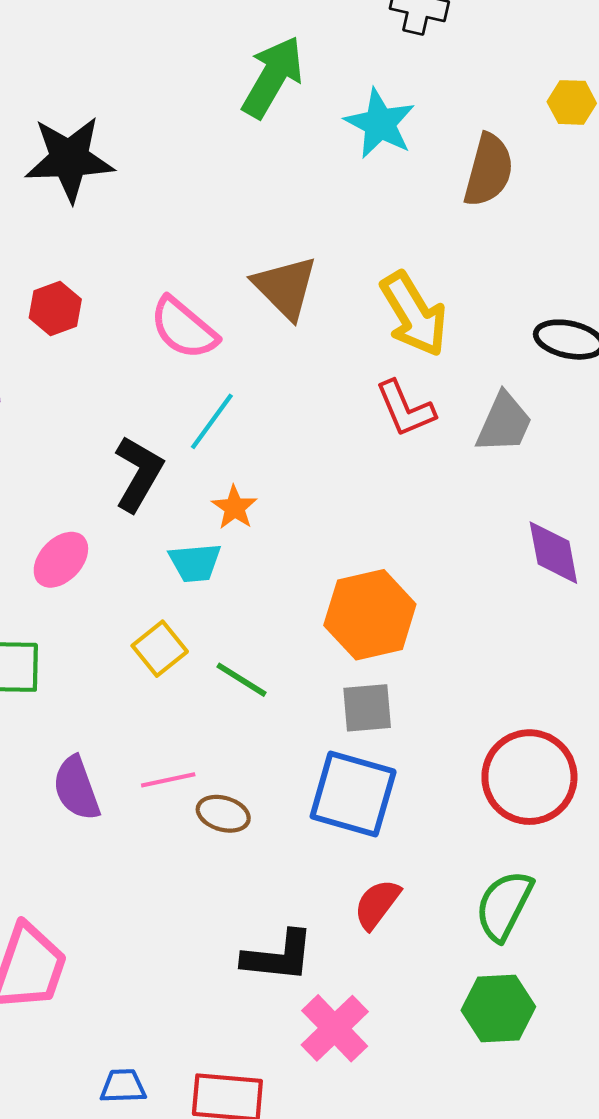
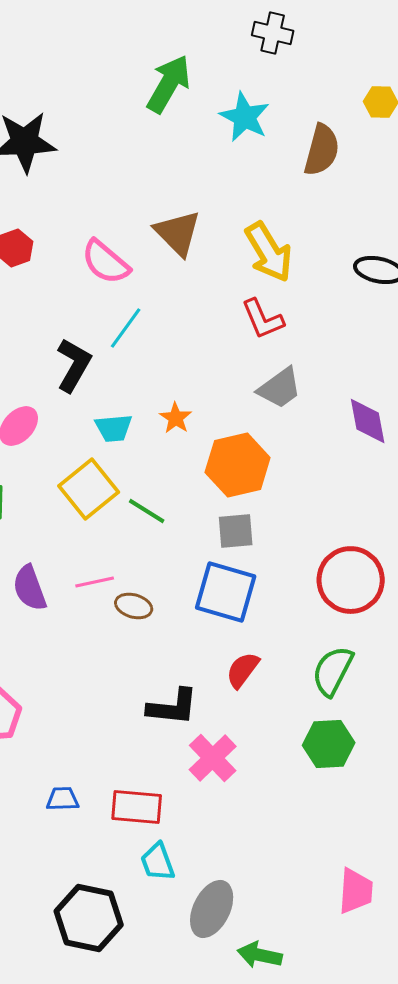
gray trapezoid: (504, 423) -> (280, 388), moved, turned 30
orange star: (234, 507) -> (176, 418), moved
yellow square: (160, 649) -> (89, 489), size x1.5

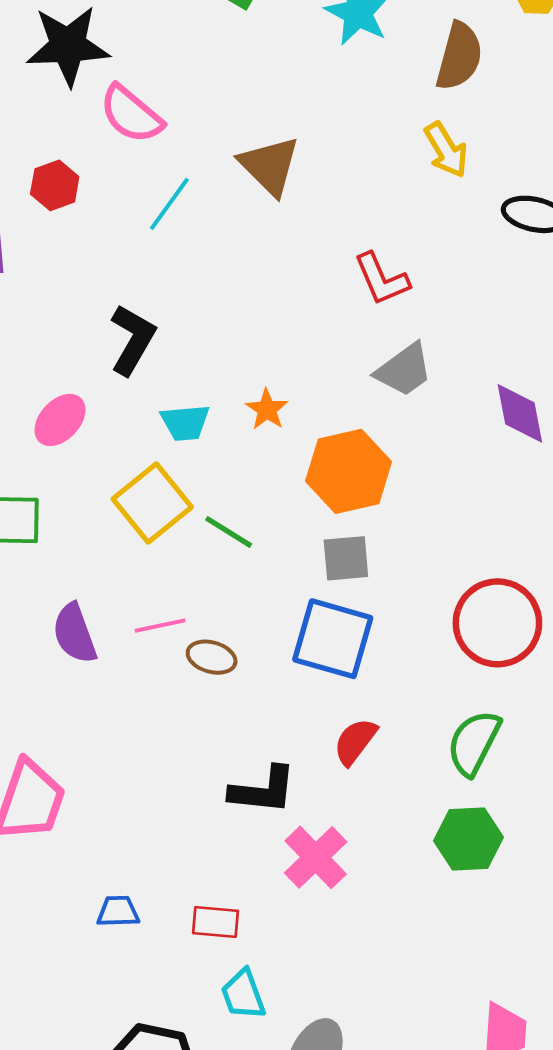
yellow arrow: (269, 252) -> (446, 150), moved, size x0.7
pink semicircle: (106, 262) -> (131, 114), moved
cyan line: (126, 328) -> (169, 204), moved
red rectangle: (137, 807) -> (215, 922), size x0.7

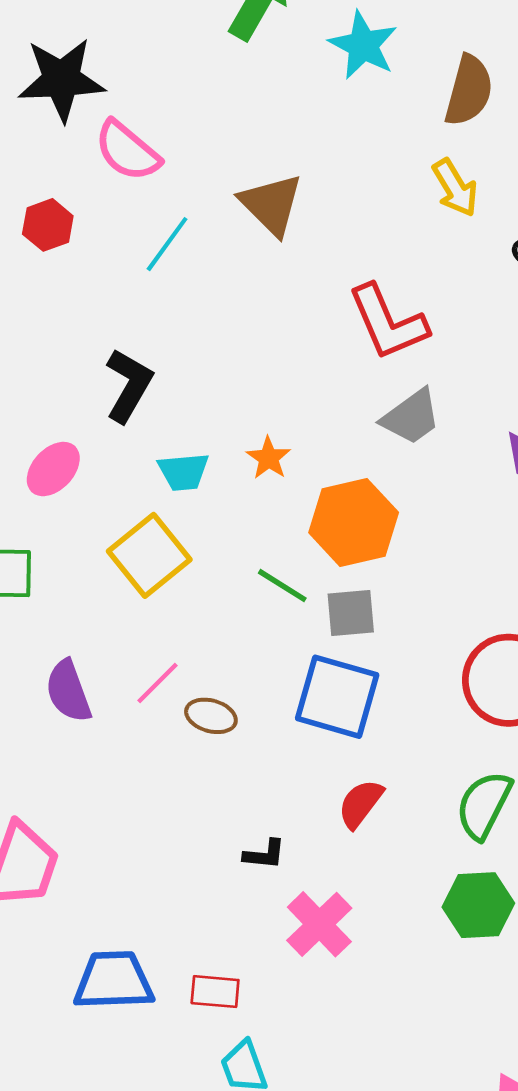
red L-shape: (382, 279) -> (388, 322), size x1.4
green line: (229, 532) -> (282, 586), moved
pink line: (160, 626) -> (157, 683), turned -33
black L-shape: (263, 790) -> (264, 854), size x0.6
blue trapezoid: (118, 911) -> (114, 981), size x1.8

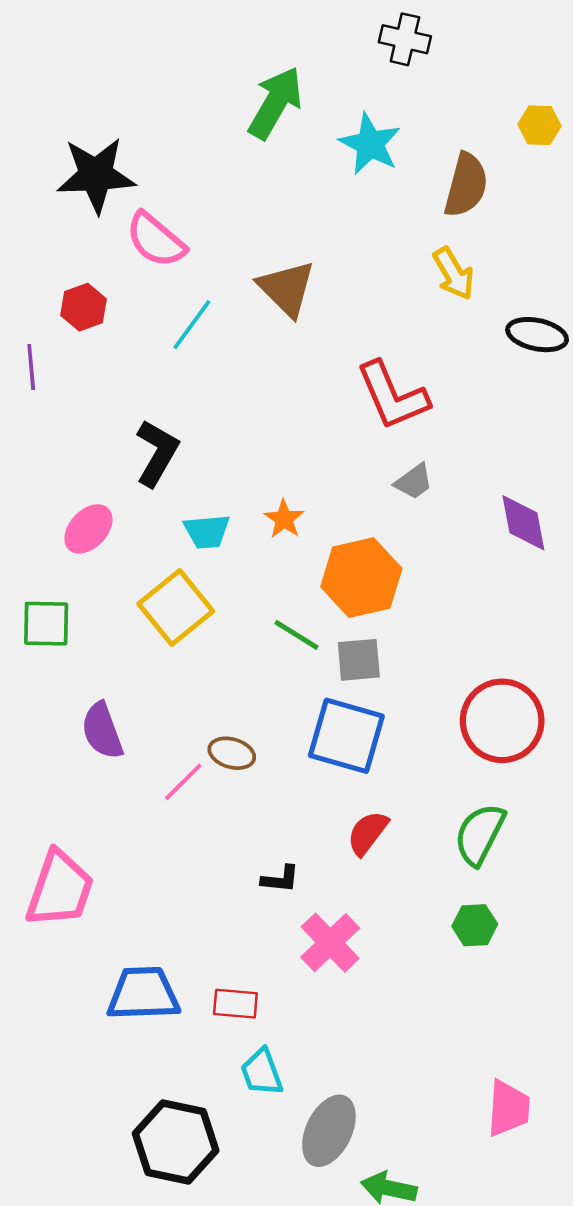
gray trapezoid: (411, 417) -> (414, 482), size x0.7
pink line: (157, 683) -> (183, 782), moved
green hexagon: (478, 905) -> (475, 925), size x0.7

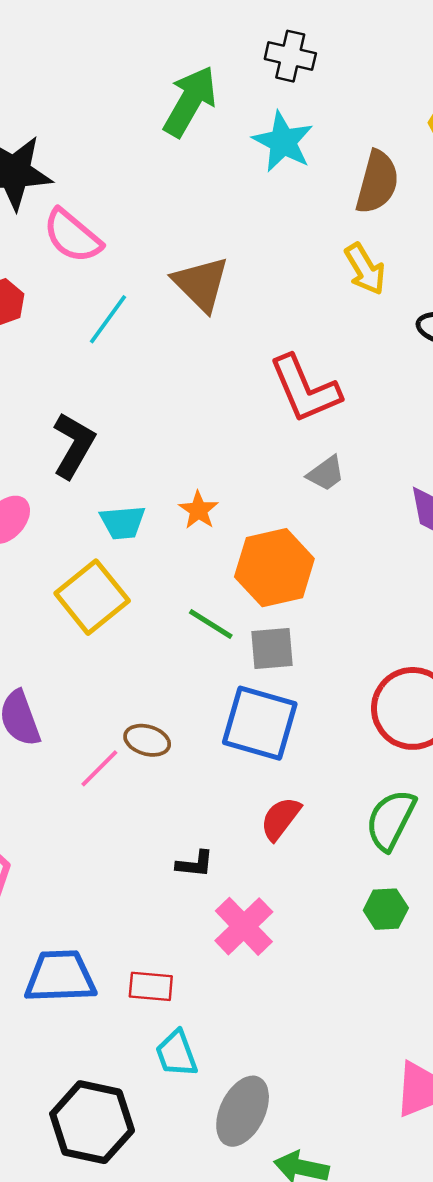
black cross: (405, 39) -> (290, 56), moved

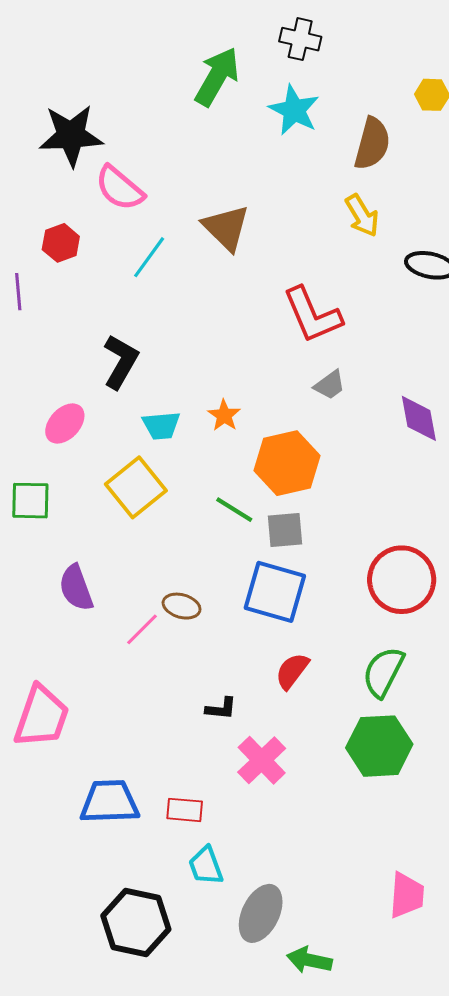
green hexagon: (386, 909) -> (379, 746), size x1.8

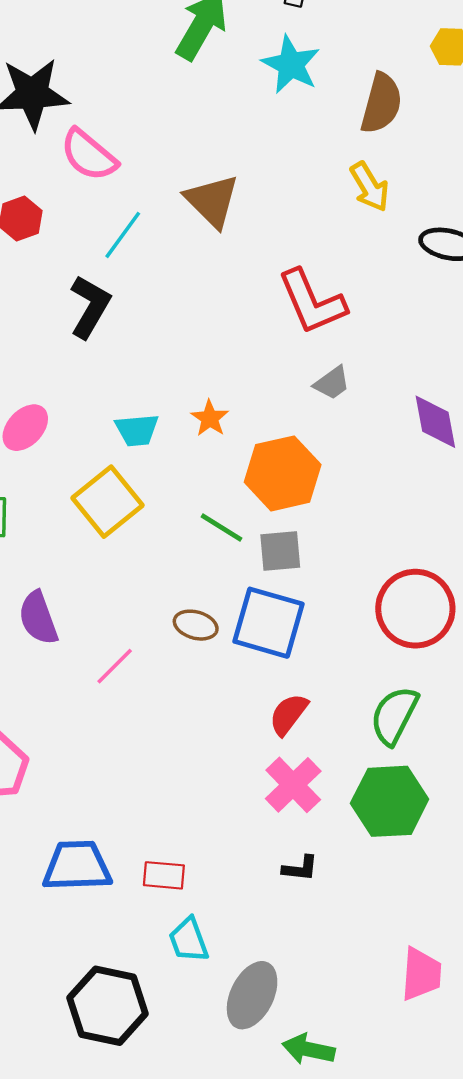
black L-shape: (121, 362) -> (90, 307), moved
brown ellipse: (182, 606) -> (196, 625), moved
black L-shape: (221, 709) -> (300, 868), moved
pink cross: (262, 760) -> (293, 785), moved

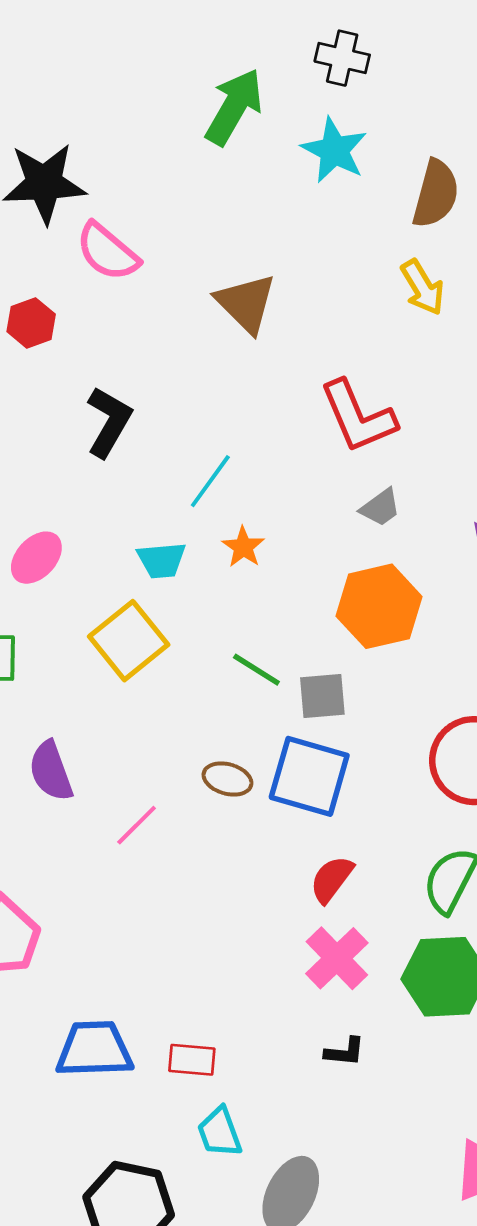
cyan line: (123, 235) -> (210, 481), moved
orange hexagon: (283, 473) -> (379, 606), moved

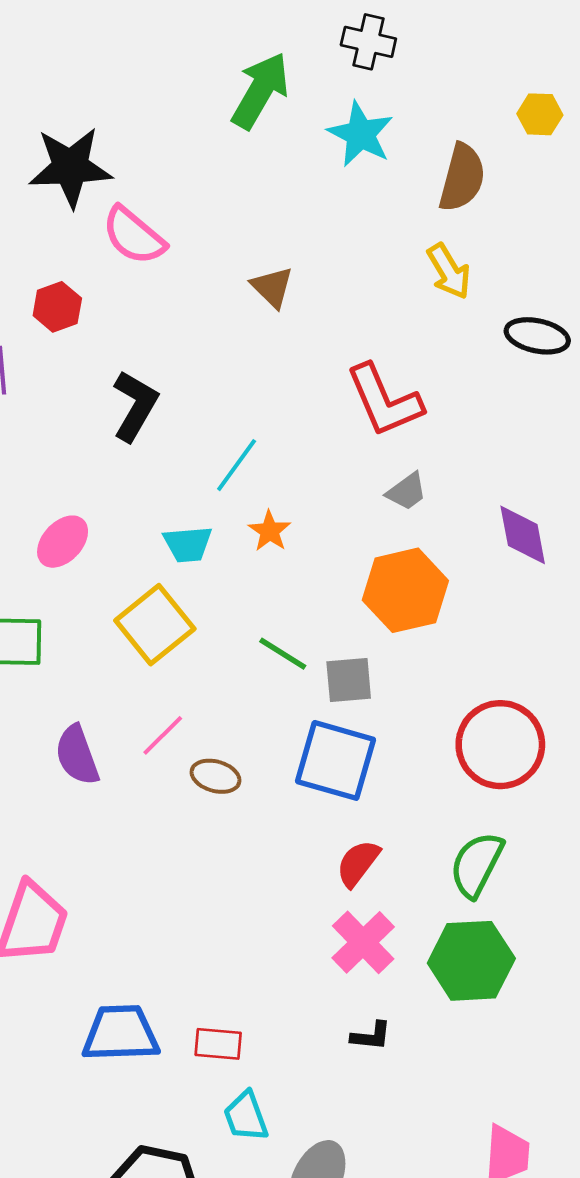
brown triangle: (246, 303) -> (272, 287), size x0.7
brown ellipse: (227, 779) -> (216, 776), moved
pink line: (137, 825) -> (163, 735), moved

